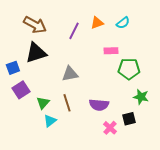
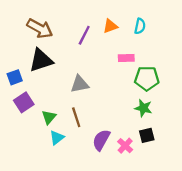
cyan semicircle: (123, 23) -> (140, 26), turned -40
green star: (141, 97) -> (143, 108), moved
purple semicircle: (99, 105) -> (101, 140), moved, turned 114

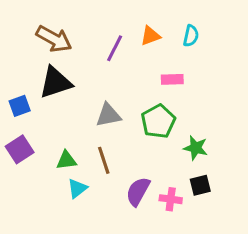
green pentagon: (147, 78) -> (158, 121), moved, turned -30
purple square: (24, 102) -> (20, 149), moved
green triangle: (49, 117) -> (66, 160), turned 42
pink cross: (125, 146) -> (171, 199), turned -35

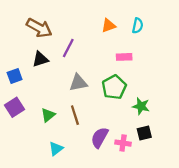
purple line: (115, 48) -> (68, 48), moved
black triangle: (55, 82) -> (40, 59), size x0.7
green triangle: (66, 160) -> (48, 115), turned -32
cyan triangle: (77, 188) -> (56, 149), moved

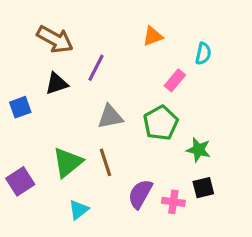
cyan semicircle: (138, 26) -> (203, 54), moved
pink rectangle: (124, 57) -> (175, 80), turned -48
purple square: (15, 107) -> (20, 181), moved
green triangle: (48, 115) -> (68, 162), size x1.5

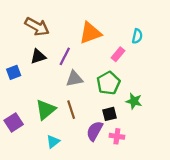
orange triangle: (153, 36) -> (90, 33), moved, size x1.6
purple line: (96, 68) -> (65, 56), moved
black square: (203, 188) -> (109, 114), moved

